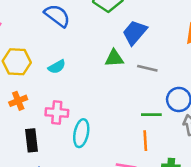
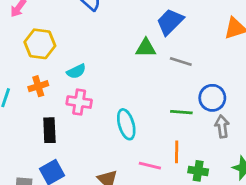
cyan semicircle: (57, 67) -> (76, 71), moved
cyan ellipse: (81, 133) -> (126, 124), moved, turned -32
orange line: (145, 141) -> (177, 152), moved

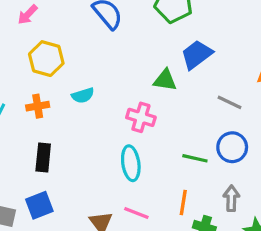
gray line: (181, 61) -> (229, 102), moved
pink cross: (79, 102) -> (141, 117), moved
gray arrow: (222, 126) -> (231, 198), moved
pink line: (150, 166) -> (136, 213), moved

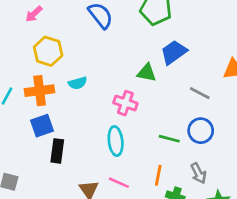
orange cross: (38, 106) -> (40, 91), size x1.5
black rectangle: (43, 157) -> (57, 151), moved
gray arrow: (231, 198) -> (199, 173), turned 150
blue square: (39, 205) -> (42, 126), moved

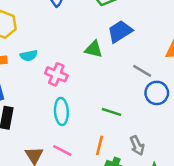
pink cross: (125, 103) -> (56, 74), moved
blue circle: (201, 131) -> (157, 93), moved

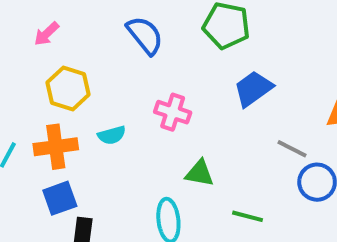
green triangle: (94, 49) -> (200, 173), moved
pink cross: (56, 74) -> (173, 112), moved

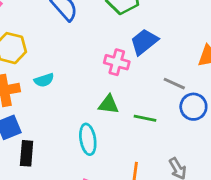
pink cross: (173, 112) -> (117, 62), moved
green line: (248, 216) -> (145, 118), moved

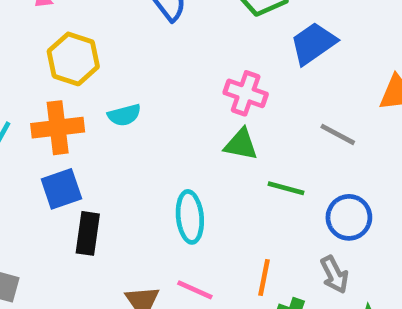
blue trapezoid: (144, 42) -> (313, 43), moved
green triangle: (109, 104) -> (241, 144), moved
blue circle: (193, 107) -> (349, 217), moved

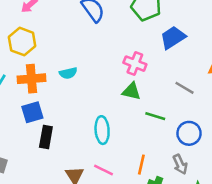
yellow hexagon: (73, 59) -> (22, 42), moved

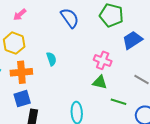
cyan semicircle: (68, 73) -> (51, 59), moved, turned -96

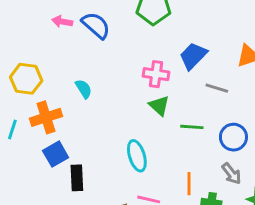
pink arrow: (20, 15) -> (62, 22), moved, turned 64
blue trapezoid: (132, 40) -> (193, 56), moved
green triangle: (100, 82) -> (159, 106), turned 42

